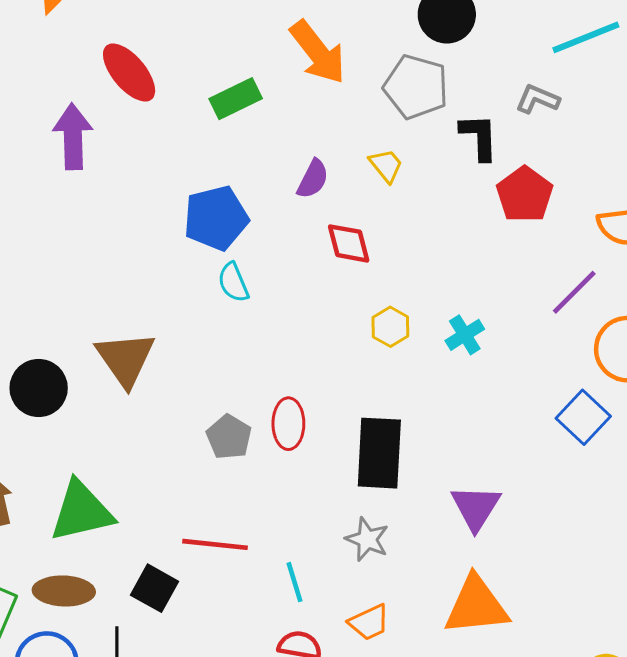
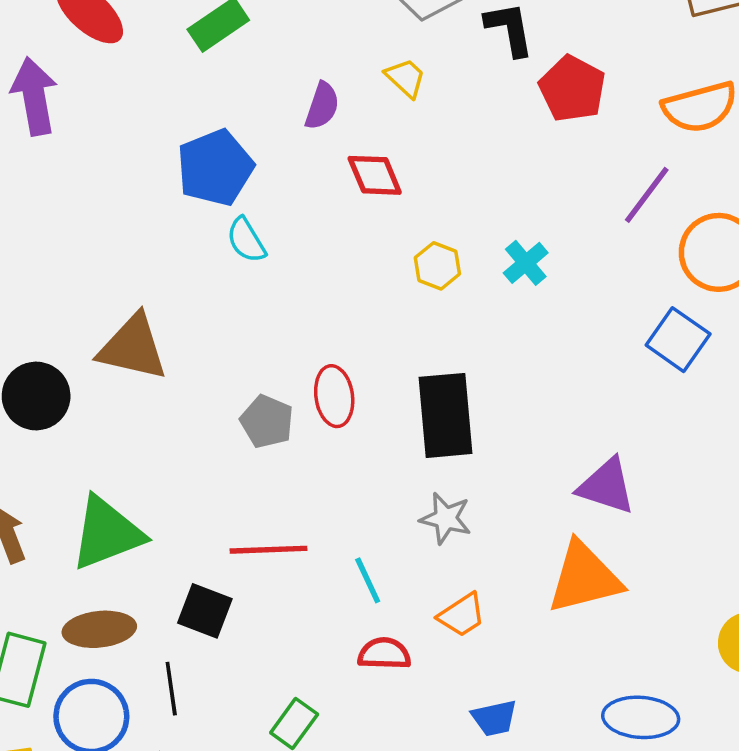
brown triangle: (125, 359) -> (133, 347), turned -34
purple triangle: (476, 507) -> (606, 486), moved, turned -36

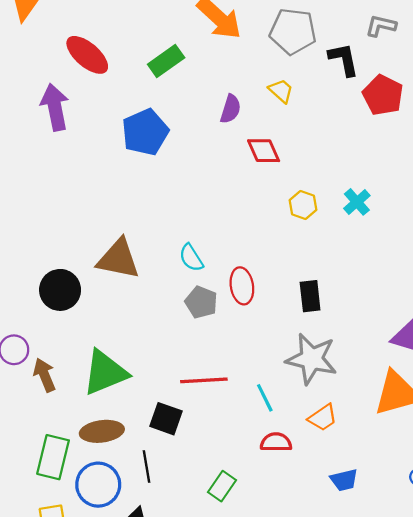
blue pentagon: (215, 168) -> (145, 132), moved
cyan semicircle: (246, 240) -> (191, 258), moved
black rectangle: (445, 415) -> (310, 296), size x0.6
gray star: (446, 518) -> (312, 359), size x1.6

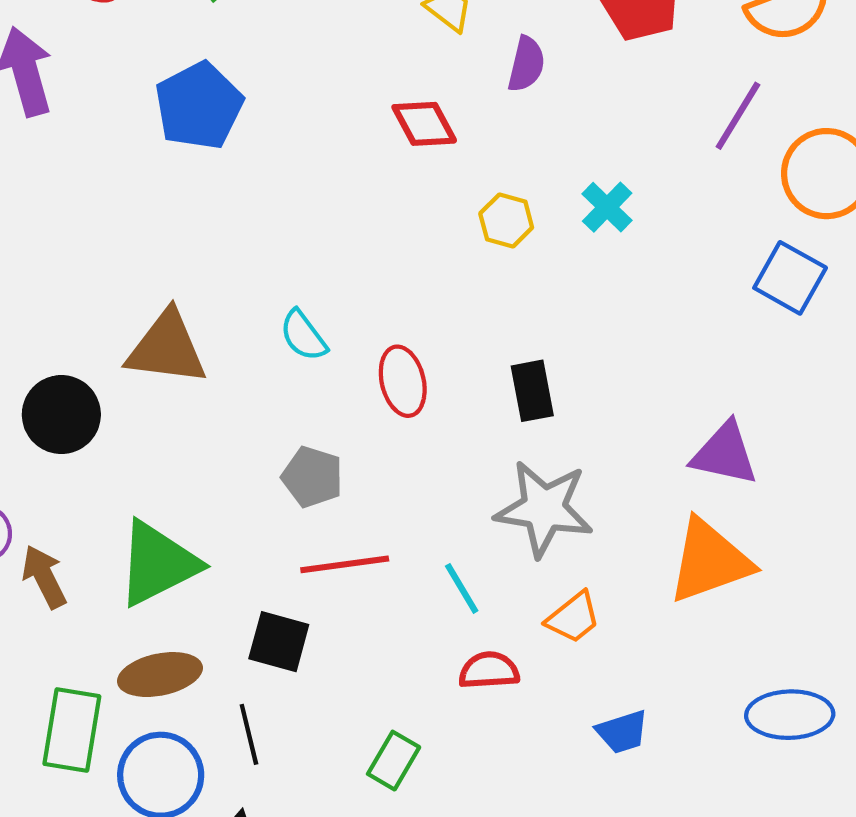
purple semicircle: (231, 109) -> (526, 64), moved
gray pentagon: (201, 302) -> (312, 477), moved

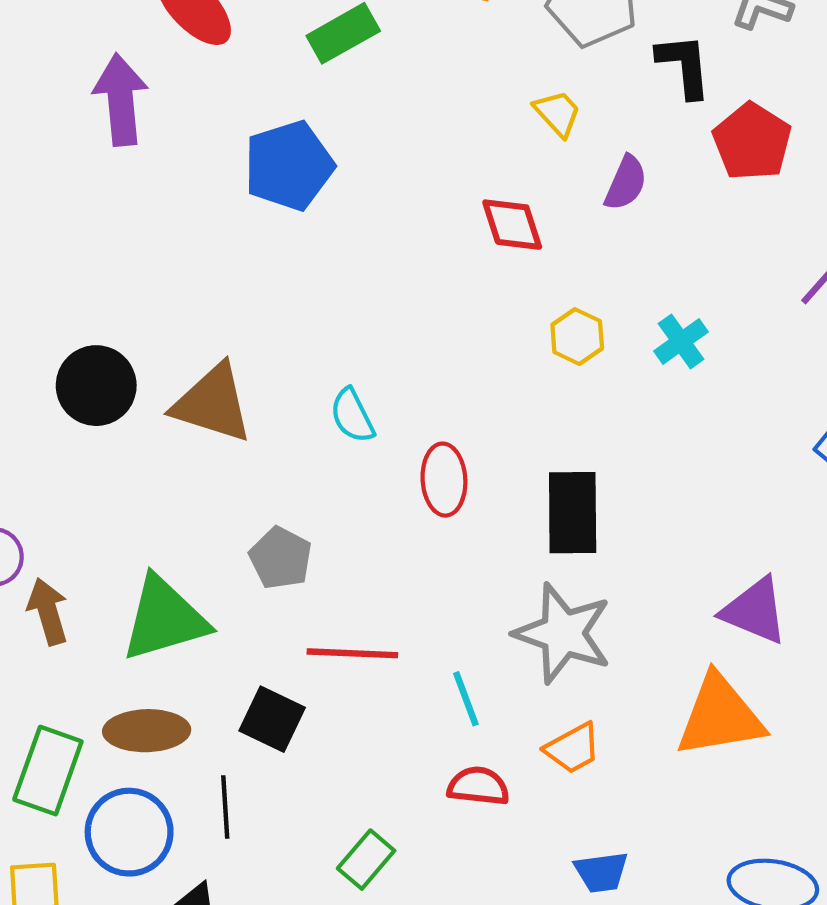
black rectangle: (532, 391) -> (573, 513), size x1.4
black circle: (61, 415) -> (96, 386), moved
gray pentagon: (312, 477) -> (281, 558), moved

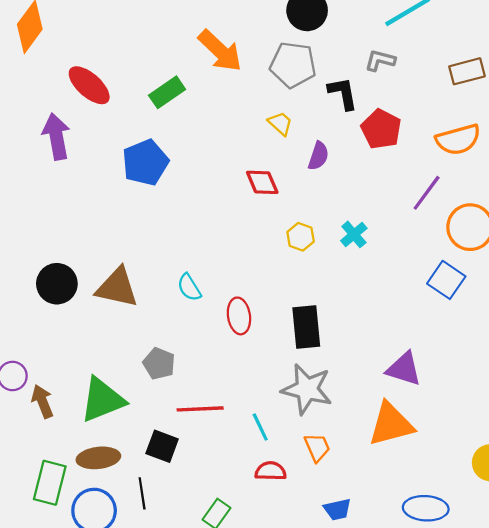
orange trapezoid: (573, 748) -> (317, 447), turned -80

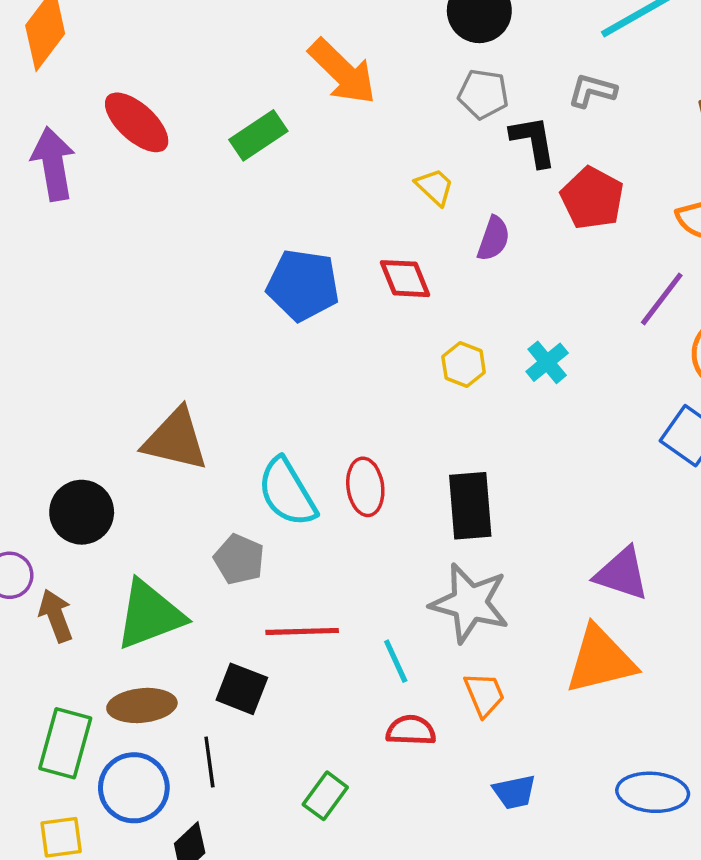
gray pentagon: (293, 65) -> (483, 94), moved, size x0.7
purple arrow: (56, 136) -> (53, 164), moved
blue pentagon: (145, 162) -> (303, 285), moved, turned 30
black circle: (57, 284) -> (82, 512), moved
cyan semicircle: (189, 287) -> (287, 492), moved, size x1.6

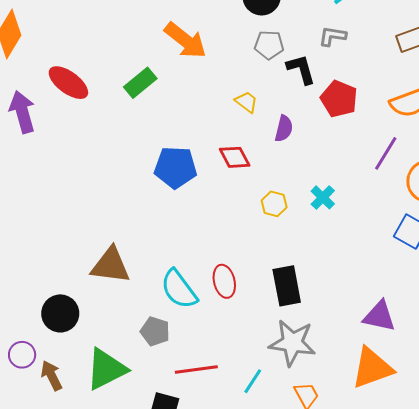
cyan line: (396, 661) -> (253, 381), turned 64

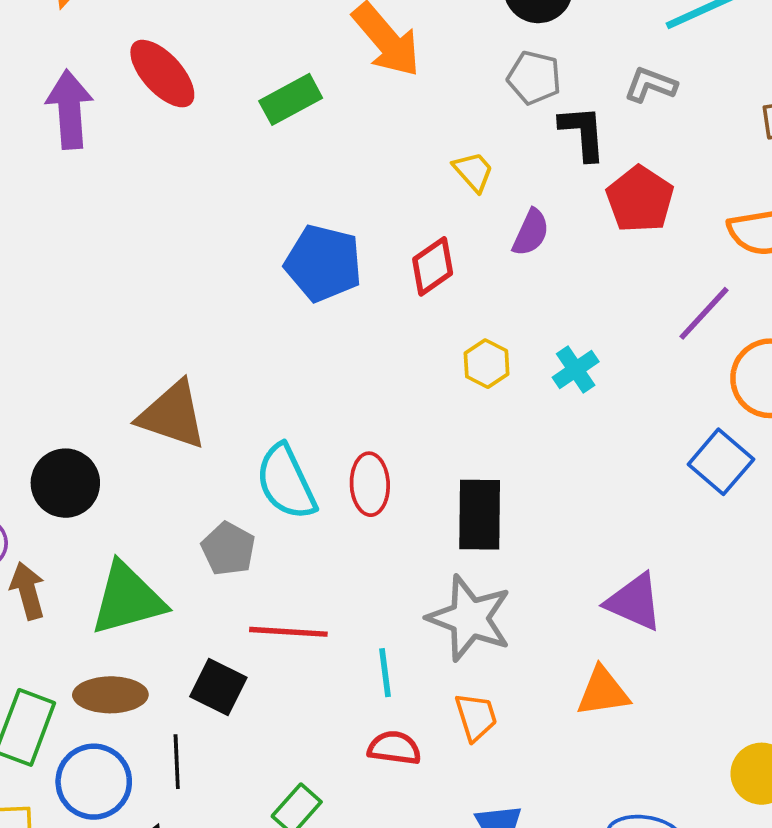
red diamond: (235, 157) -> (433, 266), turned 72
orange triangle: (372, 368) -> (603, 692), size x0.7
cyan line: (253, 381) -> (385, 673), turned -52

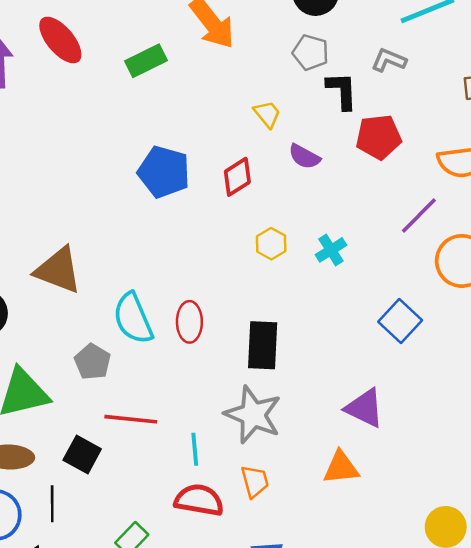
red pentagon: (640, 199) -> (379, 137), turned 30
purple semicircle: (531, 233) -> (304, 157), turned 92
blue square: (721, 462) -> (400, 321), moved
red semicircle: (394, 748) -> (199, 500), size x1.4

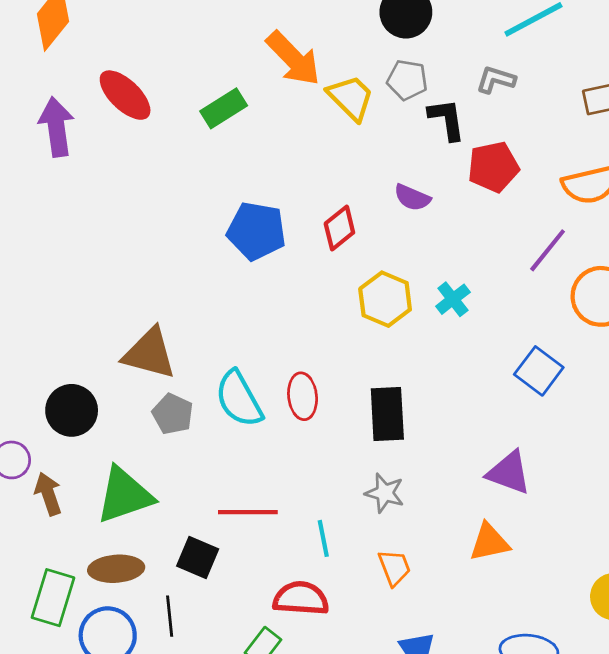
yellow trapezoid: (267, 114) -> (351, 98), moved, size x1.5
yellow hexagon: (271, 244) -> (385, 299), size x1.5
gray pentagon: (92, 362) -> (173, 414), moved
gray star: (253, 415) -> (385, 493), size x0.6
red semicircle: (199, 500) -> (301, 598), moved

